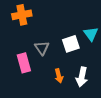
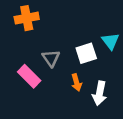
pink rectangle: (24, 63) -> (29, 76), turned -30
orange arrow: (59, 76) -> (76, 82), moved

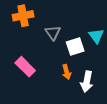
gray triangle: (51, 58) -> (53, 33), moved

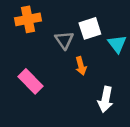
white square: (75, 47) -> (90, 28), moved
orange arrow: (67, 72) -> (81, 66), moved

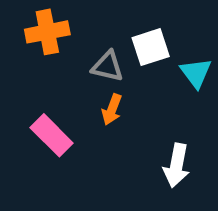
gray triangle: (64, 40) -> (108, 66), turned -42
orange arrow: (81, 66) -> (112, 109), moved, turned 36

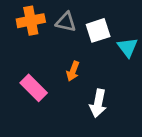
gray triangle: (108, 66) -> (66, 22), moved
white arrow: (176, 165) -> (98, 103), moved

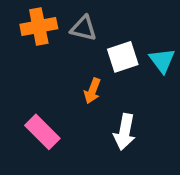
white square: (98, 30) -> (123, 57), moved
pink rectangle: (34, 88) -> (42, 132), moved

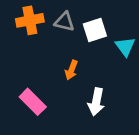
white square: (123, 57) -> (95, 30), moved

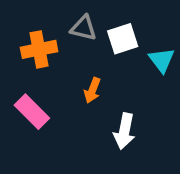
orange cross: (30, 20) -> (39, 49), moved
pink rectangle: (33, 102) -> (32, 112), moved

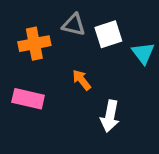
orange arrow: (92, 90) -> (82, 80), turned 120
pink rectangle: (32, 112) -> (28, 99), turned -32

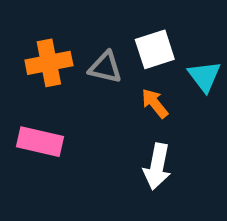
gray triangle: (74, 25) -> (105, 67), moved
orange arrow: (82, 80) -> (155, 103), moved

